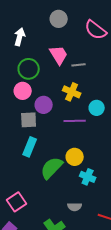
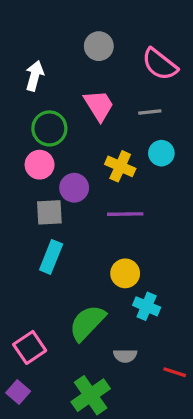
gray line: (79, 65) -> (150, 112), moved
cyan circle: (97, 108) -> (161, 153), moved
green semicircle: (52, 168) -> (87, 323), moved

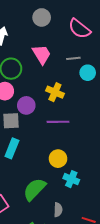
cyan circle: (161, 153) -> (88, 73), moved
gray semicircle: (125, 356) -> (58, 210), turned -88

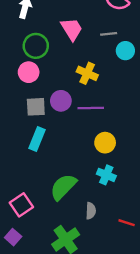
purple circle: (26, 105) -> (61, 101), moved
yellow circle: (58, 159) -> (105, 143), moved

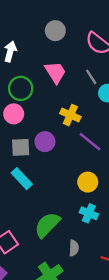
gray line: (109, 34) -> (91, 77), turned 63
purple line: (91, 108) -> (90, 142), moved, turned 40
cyan rectangle: (37, 139) -> (22, 179), turned -65

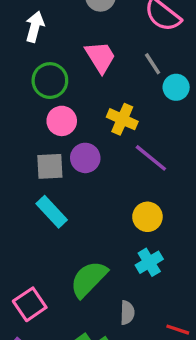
pink circle: (14, 114) -> (62, 121), moved
cyan cross: (89, 213) -> (149, 262), turned 36

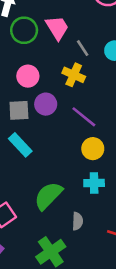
gray line: (153, 64) -> (83, 48), moved
green circle: (50, 81) -> (24, 30), moved
purple line: (151, 158) -> (84, 117), moved
cyan cross: (149, 262) -> (94, 183), turned 30

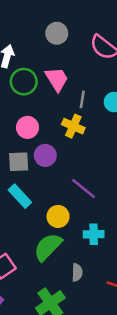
gray line: (83, 48) -> (82, 99), turned 42
purple line: (84, 117) -> (83, 188), moved
yellow circle: (93, 149) -> (58, 216), moved

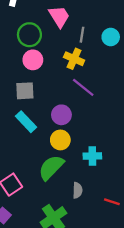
green circle: (24, 82) -> (29, 35), moved
purple circle: (45, 155) -> (61, 115), moved
purple line: (83, 188) -> (83, 87), moved

